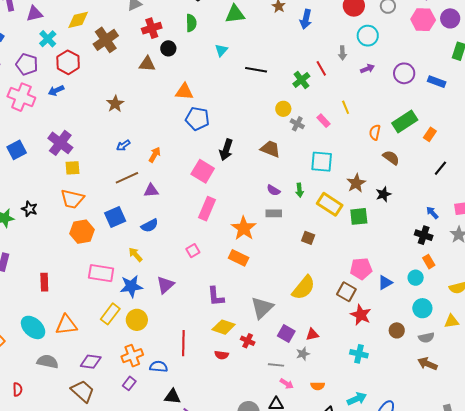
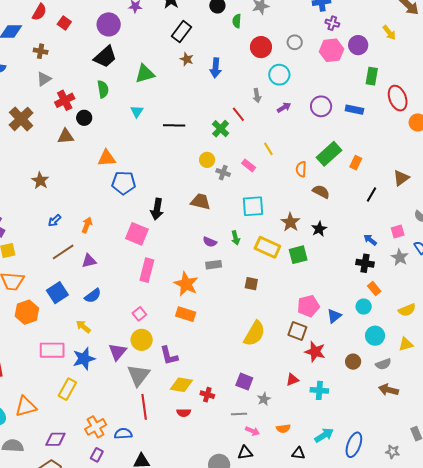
gray triangle: (262, 308) -> (138, 375), moved
yellow circle: (137, 320) -> (142, 340), moved
red triangle: (312, 334) -> (292, 380), moved

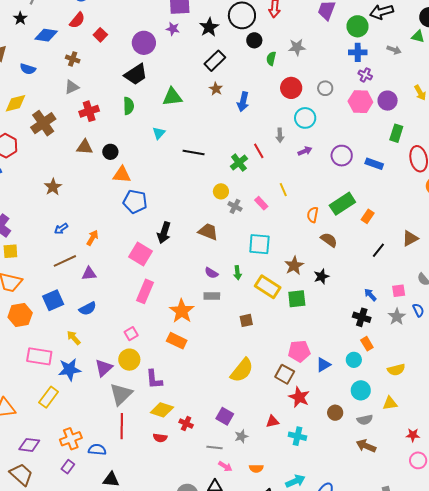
black circle: (84, 118) -> (110, 152), moved
brown square: (251, 284) -> (246, 320), turned -32

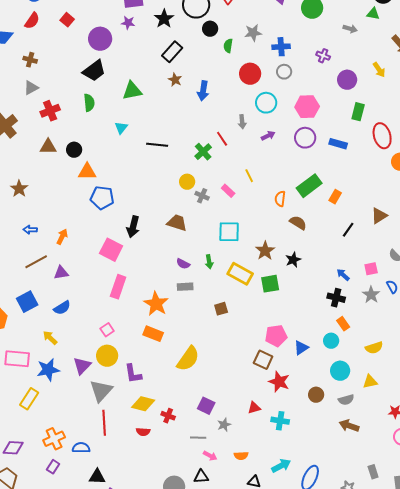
red square: (100, 35) -> (67, 20), moved
blue cross: (358, 52) -> (281, 47), moved
pink hexagon: (360, 102) -> (307, 107), moved
blue arrow: (61, 229) -> (30, 230), turned 40
yellow semicircle: (242, 370) -> (188, 359), moved

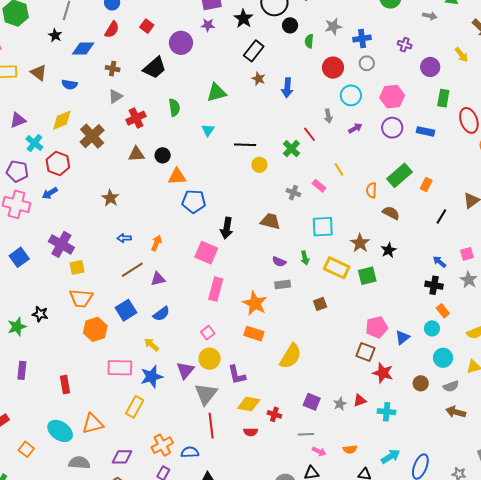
black trapezoid: (94, 71) -> (155, 68), moved
yellow circle: (187, 182) -> (259, 165), moved
gray star: (224, 425) -> (340, 404), moved

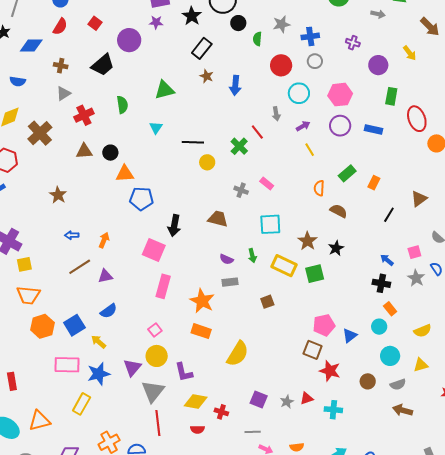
yellow line: (339, 169) -> (310, 150), moved
green rectangle: (399, 175) -> (347, 173), size x0.7
blue square: (126, 310) -> (74, 325), moved

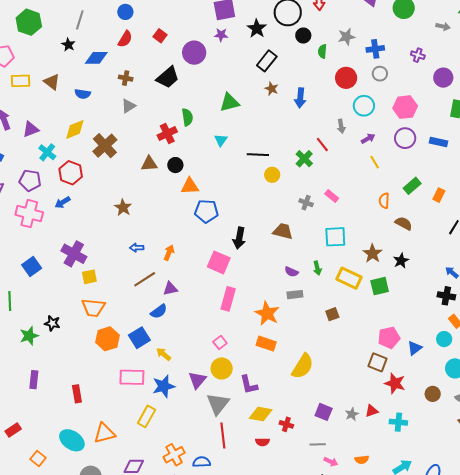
red cross: (84, 115) -> (167, 133), moved
blue semicircle: (109, 311) -> (159, 311), moved

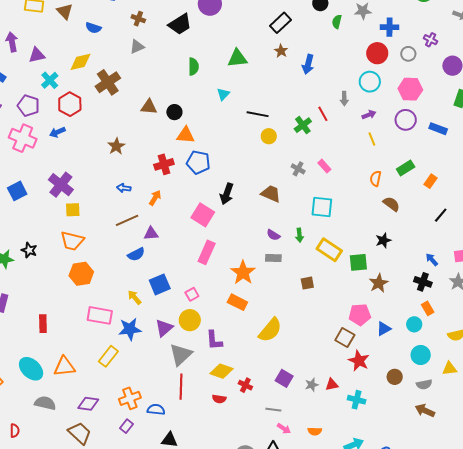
gray circle: (380, 74) -> (408, 54), moved
red circle: (346, 78) -> (377, 53), moved
red cross: (167, 133) -> (164, 164), moved
brown star: (372, 253) -> (379, 283), moved
blue square: (139, 338) -> (160, 284), moved

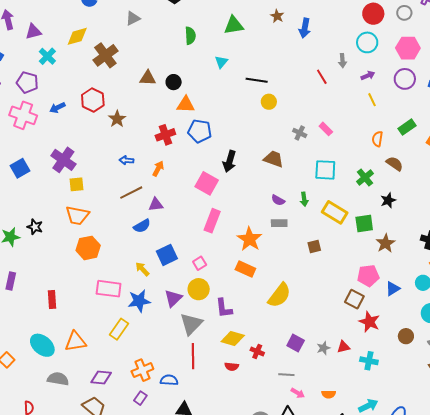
red hexagon: (70, 104) -> (93, 100), moved
green cross: (303, 125) -> (365, 177), moved

